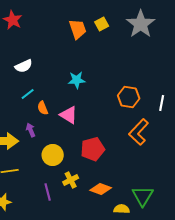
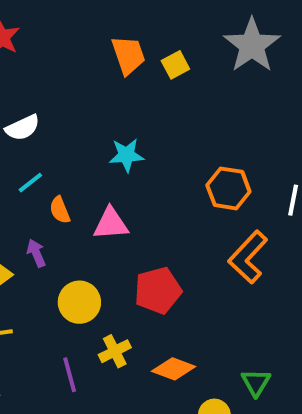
yellow square: (102, 24) -> (175, 65), moved
pink triangle: (69, 115) -> (111, 224), turned -36
green triangle: (143, 196) -> (256, 383), size x0.7

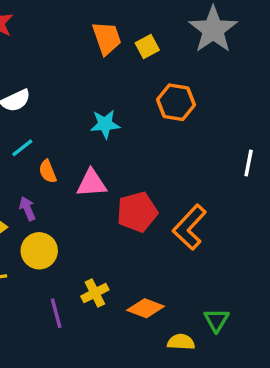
orange hexagon: (228, 188) -> (176, 102), moved
orange L-shape: (248, 257) -> (189, 227), moved
red pentagon: (158, 290) -> (137, 212), moved
yellow circle: (79, 302) -> (39, 251), moved

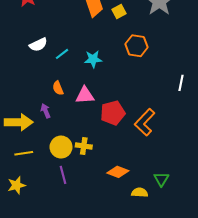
cyan line: (22, 148) -> (62, 54), moved
yellow circle: (39, 251) -> (61, 147), moved
yellow cross: (95, 293) -> (84, 146), moved, turned 35

